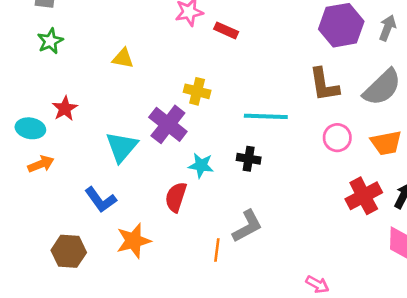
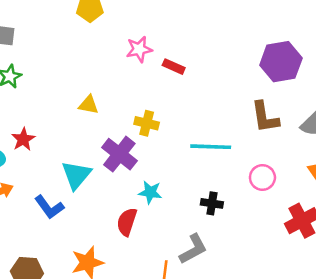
yellow triangle: (123, 58) -> (89, 105), moved
pink circle: (337, 138) -> (262, 177), moved
black cross: (249, 159) -> (212, 203), moved
blue L-shape: (101, 200) -> (49, 207), moved

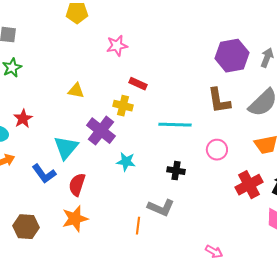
red rectangle: (174, 67) -> (138, 84), moved
red semicircle: (127, 222) -> (77, 185), moved
gray L-shape: (193, 249) -> (161, 208), turned 52

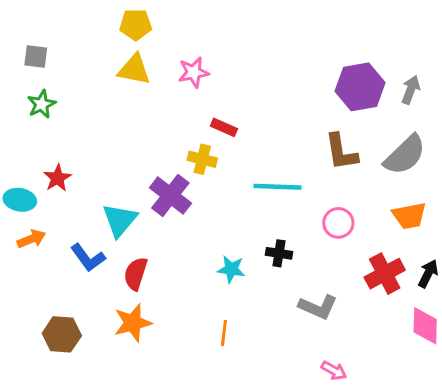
yellow triangle: (76, 91) -> (134, 69), moved, size x1.4
cyan star: (126, 162) -> (231, 269), moved
gray L-shape: (161, 208) -> (318, 307), moved

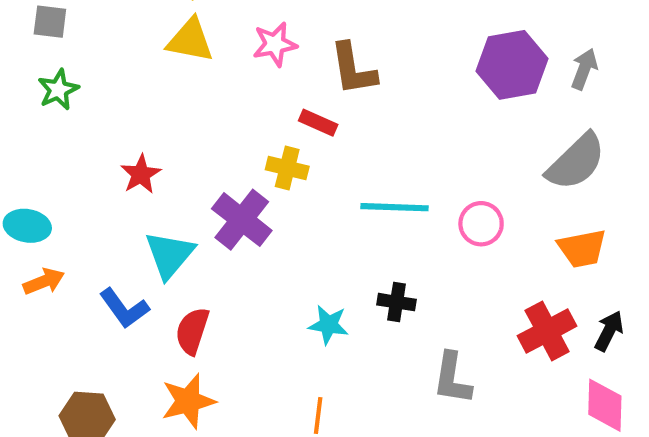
brown L-shape: (341, 152) -> (353, 69), moved
red star: (57, 178) -> (141, 174), moved
pink circle: (338, 223) -> (481, 224), moved
gray L-shape: (318, 307) -> (452, 378), turned 75

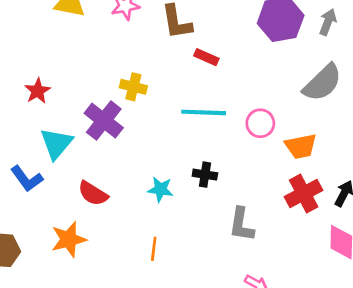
red rectangle: (318, 123) -> (206, 57), moved
orange trapezoid: (582, 248) -> (301, 146), moved
red semicircle: (192, 331) -> (93, 193), moved, turned -76

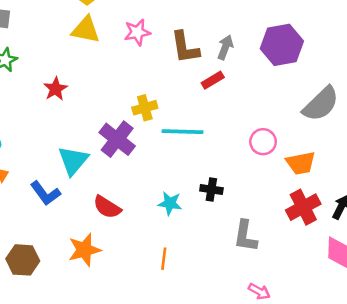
gray arrow: (328, 22) -> (225, 47), moved
red rectangle: (206, 57) -> (213, 80), turned -55
yellow cross: (133, 87) -> (145, 108), turned -30
red star: (38, 91) -> (55, 89), moved
cyan line: (204, 112) -> (183, 132), moved

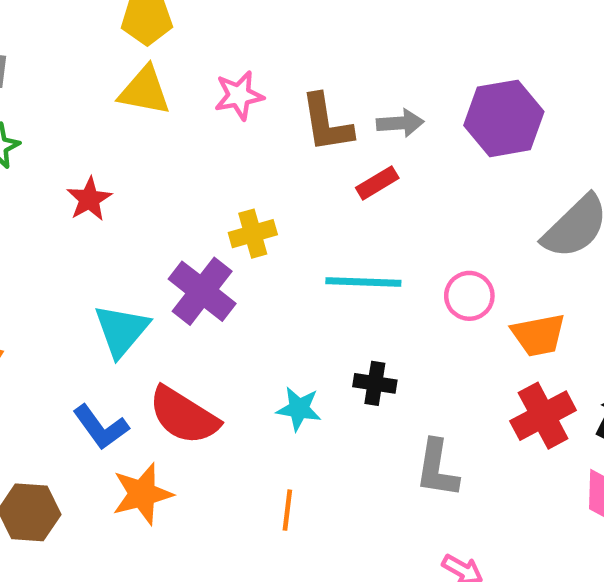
gray arrow: (225, 47) -> (400, 123), turned 65
cyan line: (183, 132) -> (363, 282), moved
blue L-shape: (45, 193) -> (101, 427), moved
red semicircle: (107, 207) -> (184, 416), size x1.4

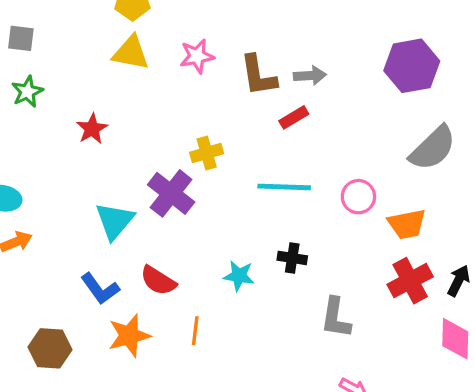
purple hexagon: (504, 118) -> (412, 66), moved
red semicircle: (184, 416) -> (158, 281), size x0.7
orange line: (287, 510) -> (195, 331), moved

